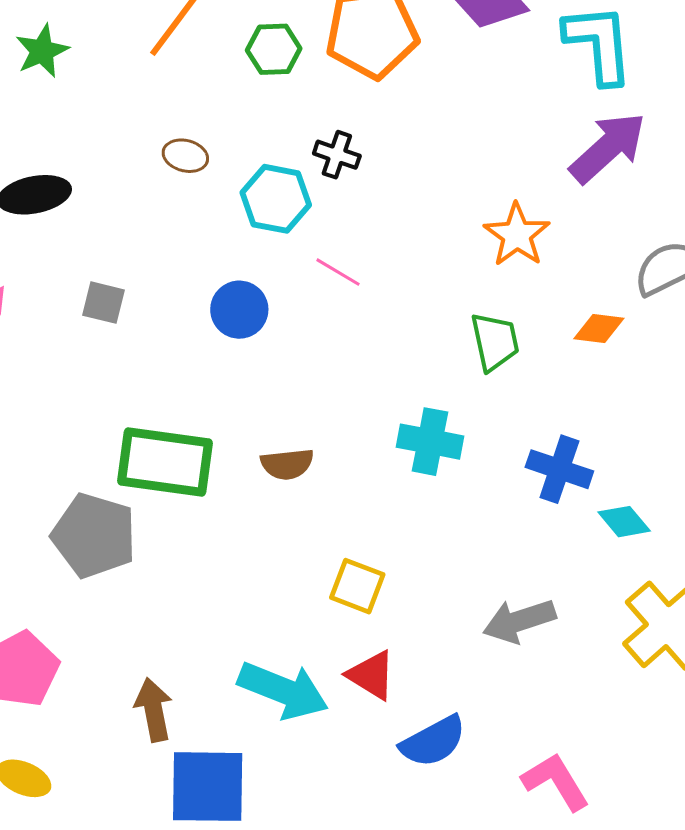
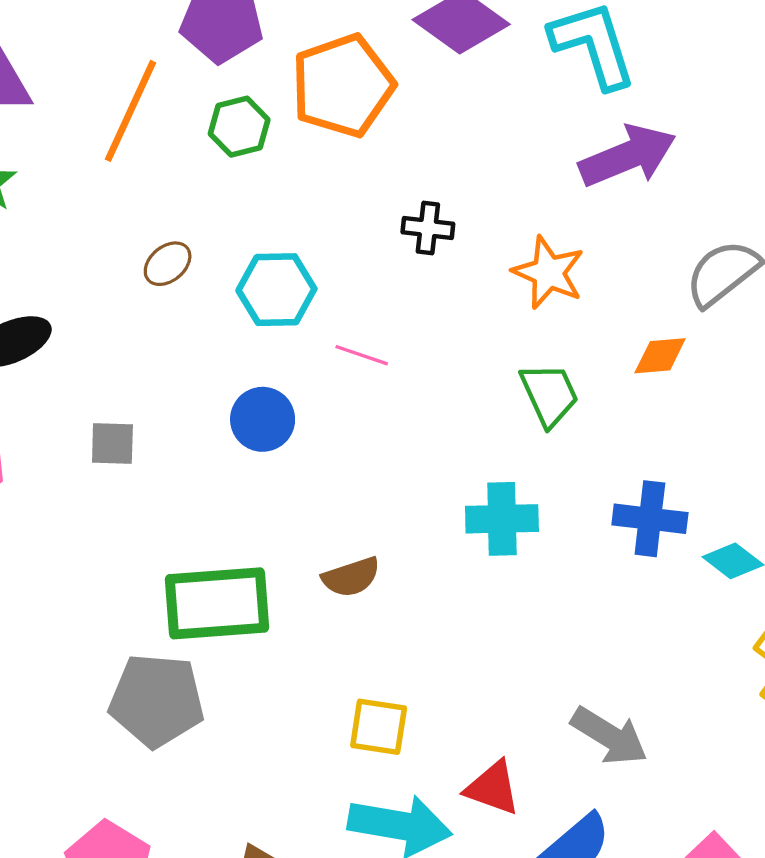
purple arrow: (608, 148) -> (628, 156), turned 32
black cross: (337, 155) -> (428, 228), moved
brown ellipse: (185, 156) -> (168, 264), turned -42
yellow square: (357, 586) -> (379, 727), moved
gray arrow: (519, 621) -> (609, 736), moved, turned -118

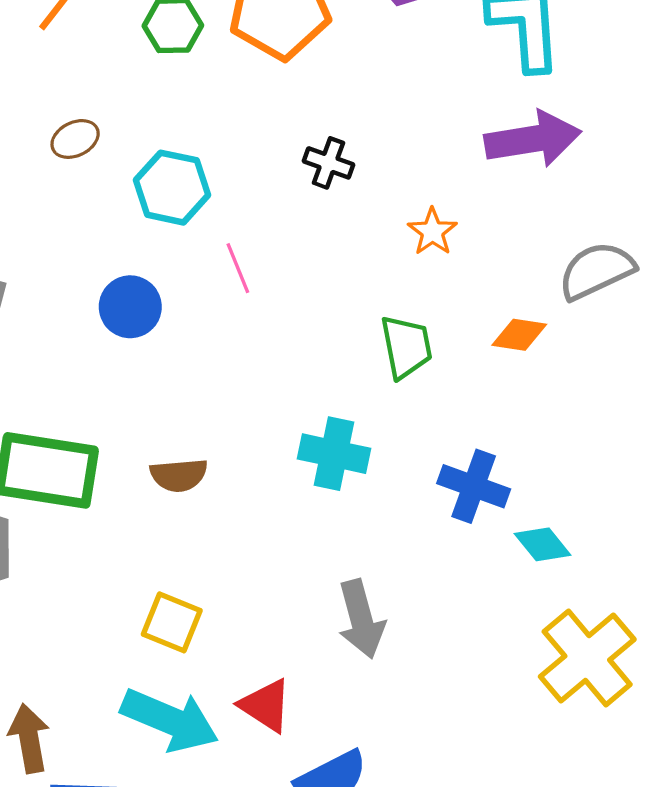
orange star: (548, 273) -> (432, 232), size x0.7
pink line: (362, 355) -> (238, 268), turned 36
gray arrow: (609, 736) -> (361, 619), moved, turned 30

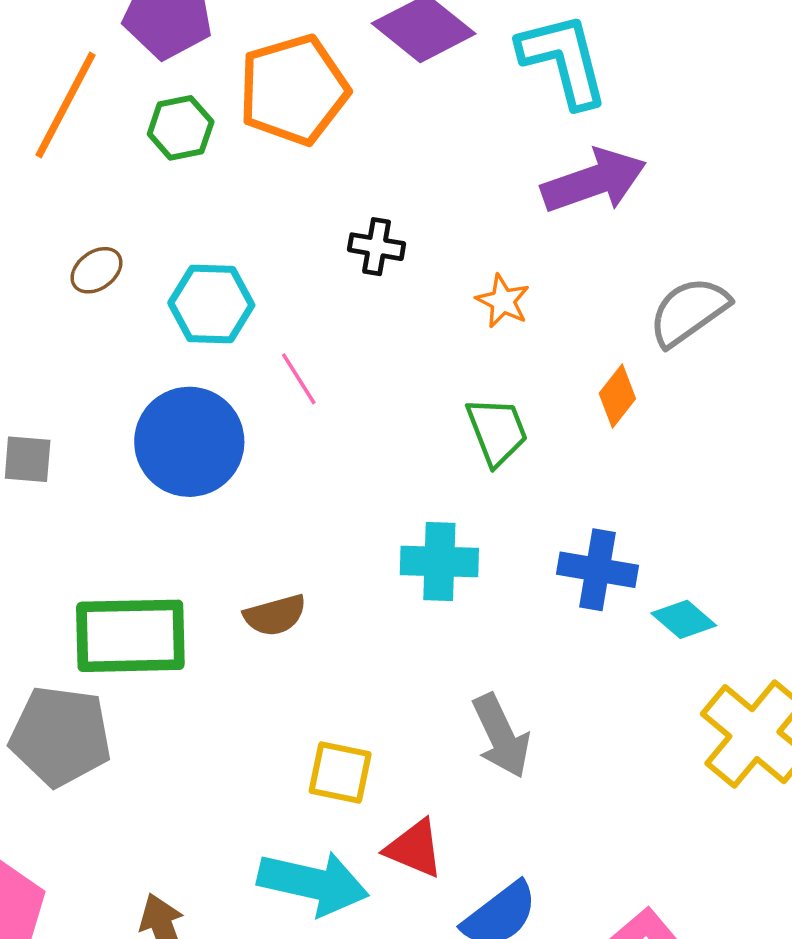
blue circle: (130, 307) -> (189, 442), size x1.6
orange diamond: (519, 335) -> (617, 396), turned -50
yellow square: (172, 622) -> (340, 773), moved

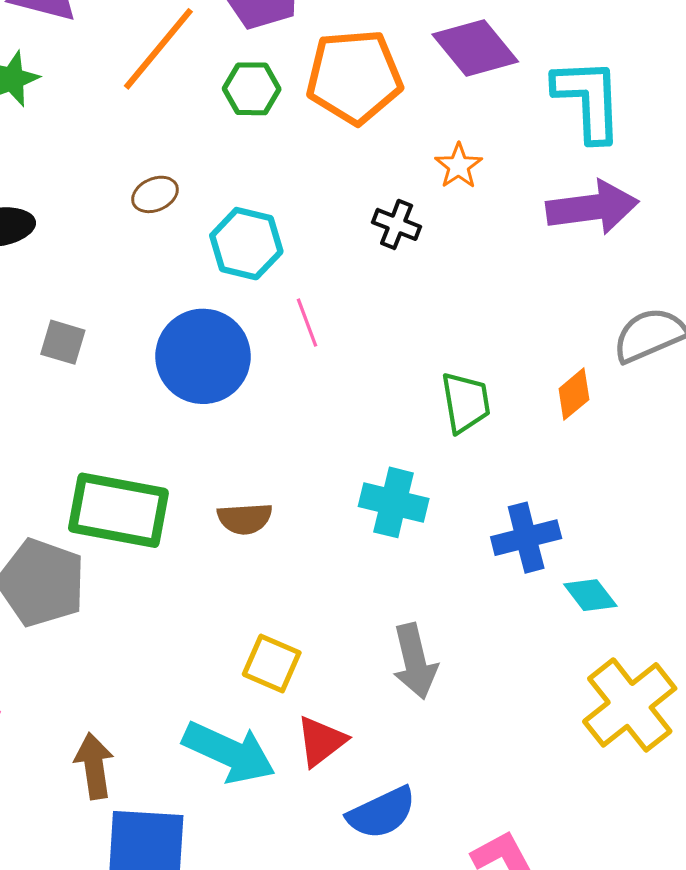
orange star: (503, 301) -> (459, 166), moved
blue cross: (597, 570) -> (526, 538), turned -36
red triangle: (414, 848) -> (321, 741), turned 48

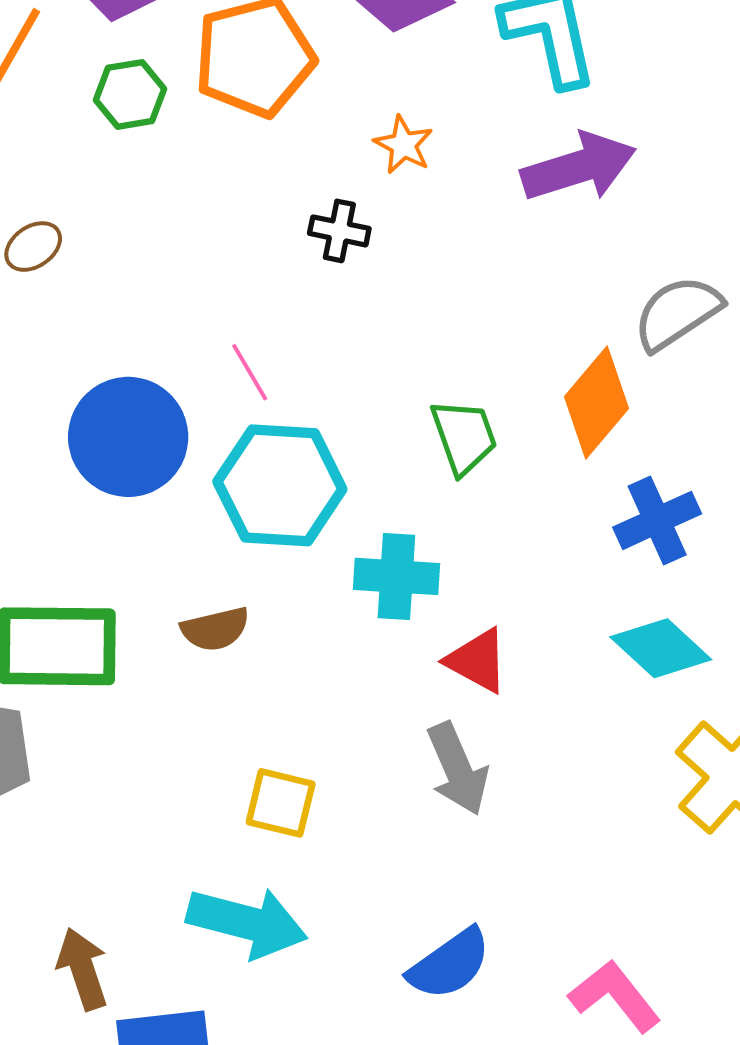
cyan hexagon: (246, 244) -> (280, 485), moved, size x1.4
orange diamond: (574, 394) -> (597, 403), size x1.6
blue cross: (526, 538) -> (657, 520), moved
cyan diamond: (590, 595) -> (661, 648), size x1.4
red triangle: (321, 741) -> (477, 661), moved, turned -44

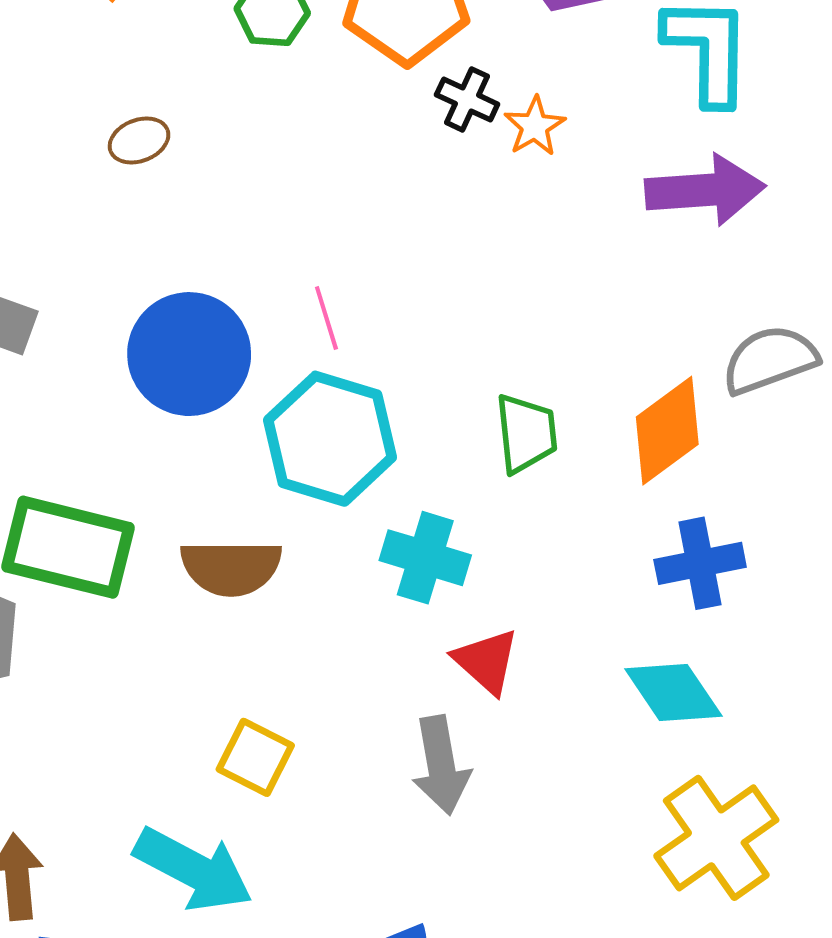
black cross: (339, 231) -> (467, 99), moved
brown semicircle: (215, 629) -> (231, 567), size x1.4

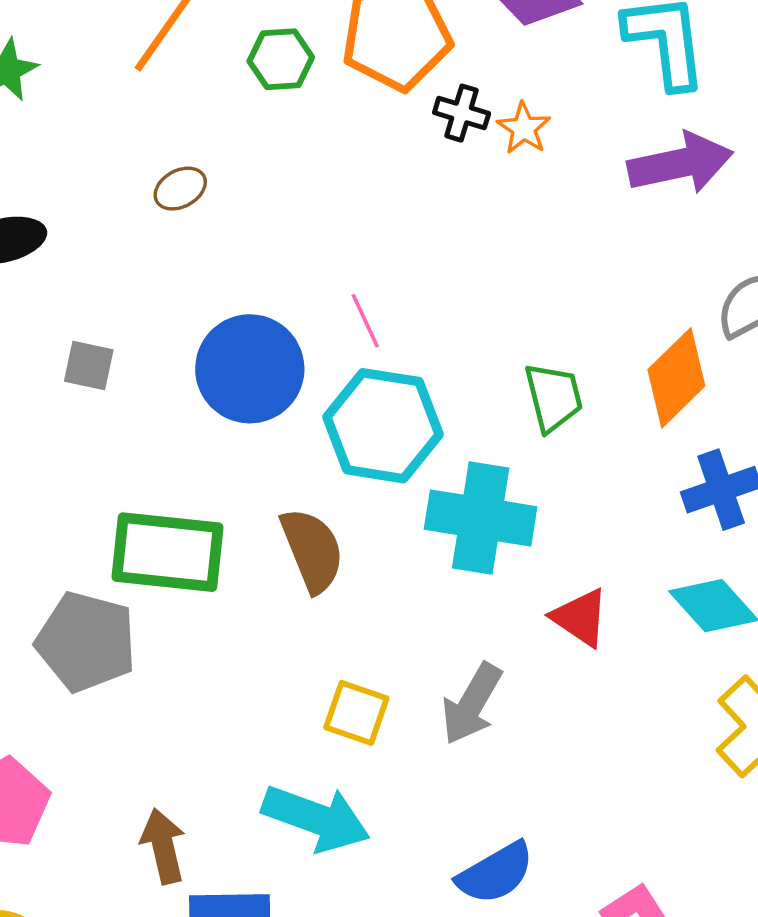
cyan cross: (425, 558) -> (481, 518), size x1.4
brown semicircle: (231, 567) -> (312, 550), turned -104
red triangle: (486, 661) -> (580, 618), moved
gray arrow: (441, 765) -> (472, 704), moved, turned 48

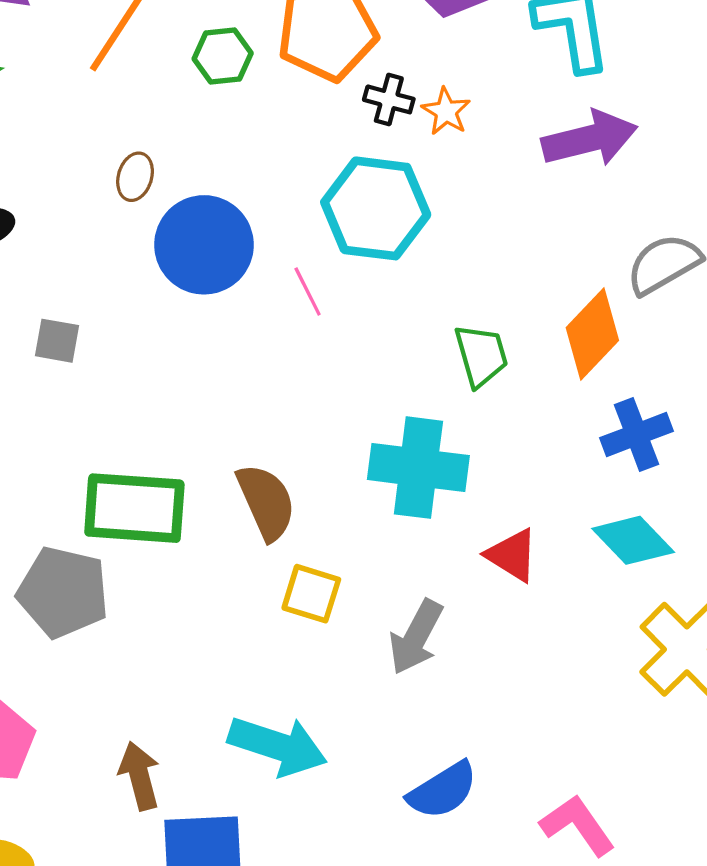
brown ellipse: (180, 189) -> (135, 177), turned -42
blue circle: (250, 369) -> (204, 245), moved
cyan hexagon: (383, 426) -> (376, 208), moved
yellow square: (356, 713) -> (311, 594), moved

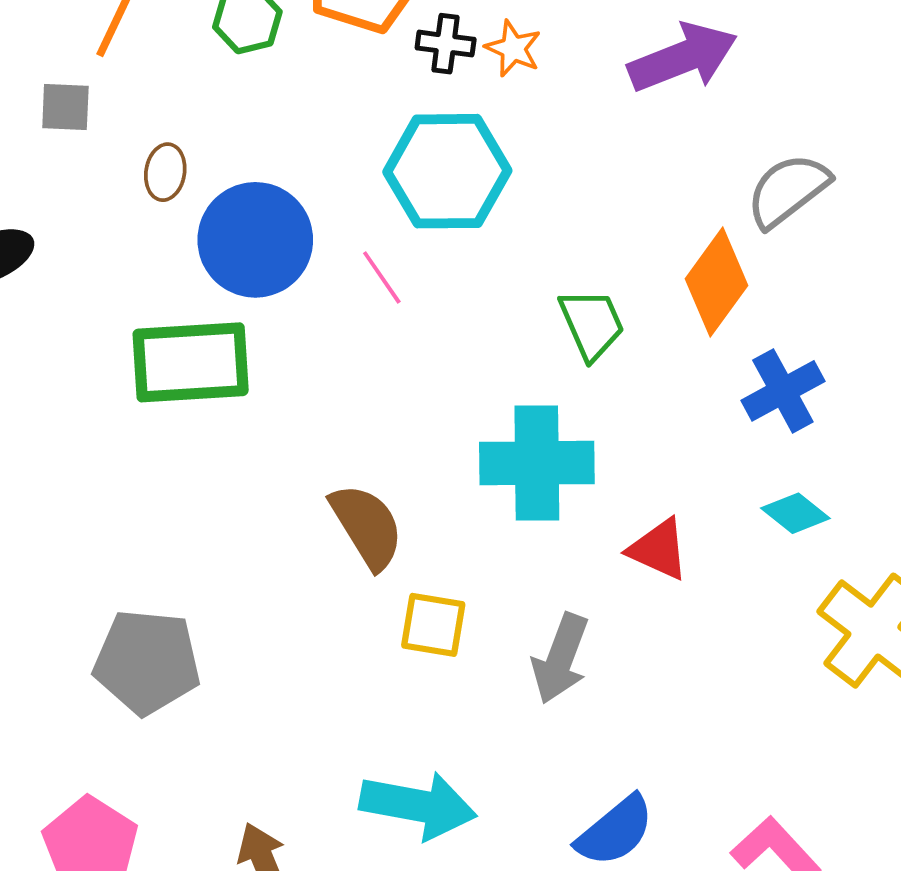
gray square: (57, 341) -> (65, 107), moved
green rectangle: (134, 508) -> (191, 362), moved
cyan diamond: (633, 540) -> (795, 513), size x0.7

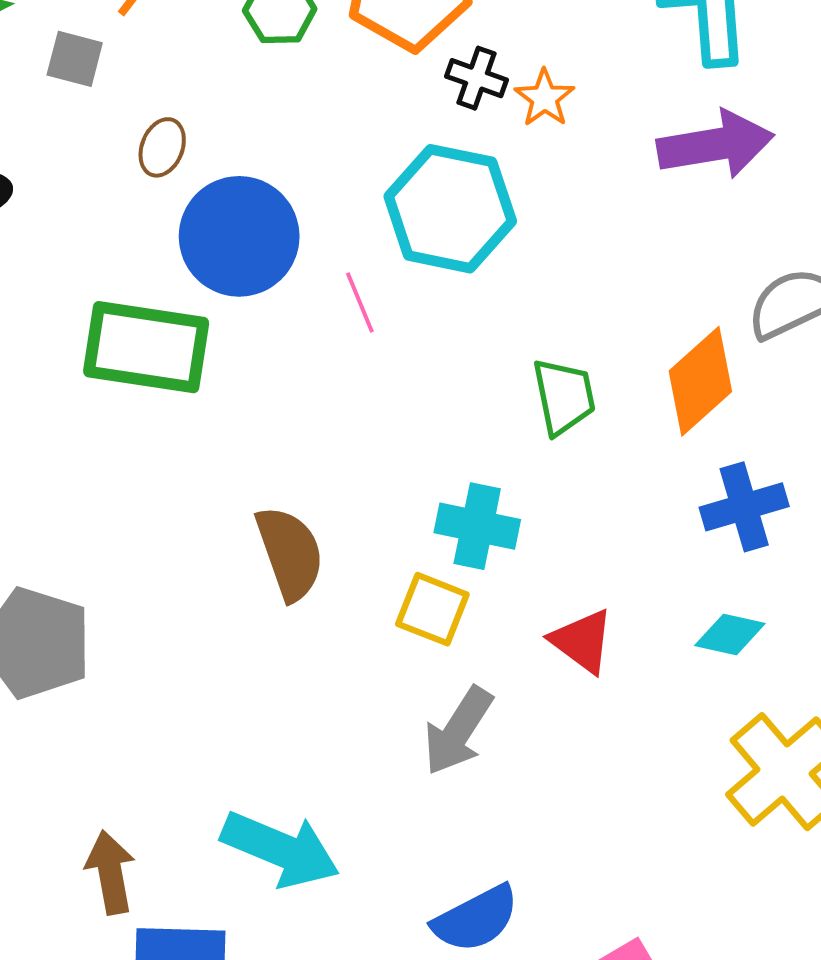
cyan cross: (537, 463) -> (477, 526), size x0.7
cyan diamond: (795, 513) -> (730, 634), turned -38
yellow square: (433, 625) -> (432, 609), moved

